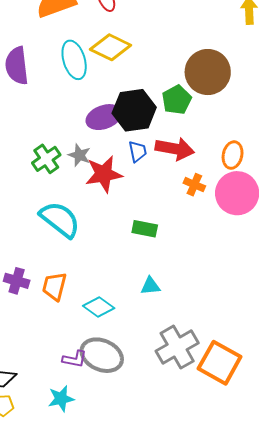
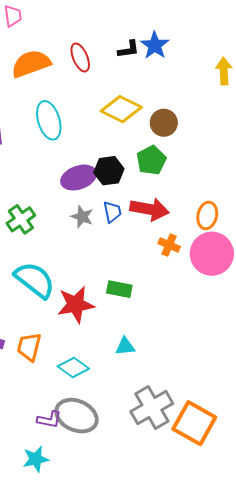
yellow diamond: (111, 47) -> (121, 109), moved
brown circle: (208, 72) -> (164, 123), moved, size x0.6
black hexagon: (134, 110) -> (109, 171), size x0.7
gray star: (79, 155) -> (82, 217), moved
red star: (104, 174) -> (76, 305), moved

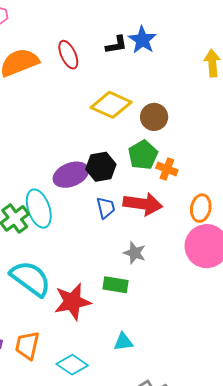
cyan ellipse: (49, 120) -> (39, 209), moved
gray star: (82, 217) -> (135, 253), moved
orange cross: (169, 245) -> (167, 169), moved

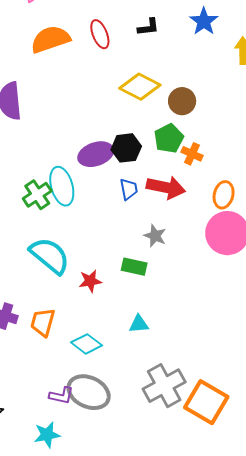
blue star: (142, 40) -> (204, 21), moved
red star: (72, 302) -> (90, 281), size x0.6

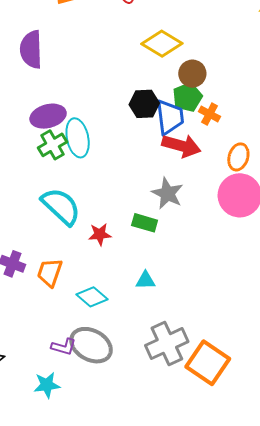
brown circle: (182, 101) -> (192, 74), moved
purple ellipse: (96, 154) -> (48, 116), moved
blue trapezoid: (129, 189) -> (170, 117), moved, size x1.6
gray star: (155, 236) -> (167, 193), size x1.4

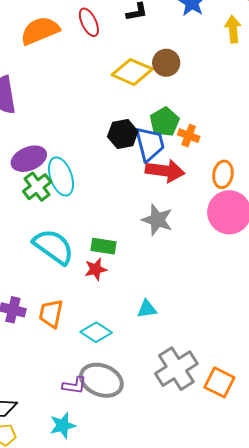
brown circle: (192, 74) -> (166, 63), moved
green rectangle: (145, 223) -> (103, 246), moved
orange square: (208, 363) -> (219, 382), size x0.7

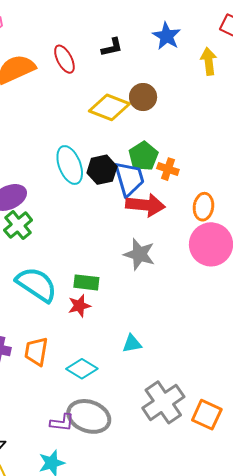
cyan ellipse: (61, 176) -> (70, 165), moved

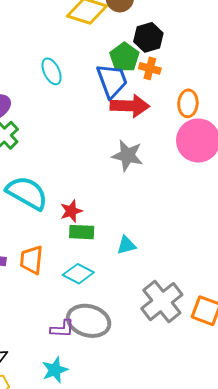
cyan ellipse: (70, 165) -> (52, 71), size x0.7
black hexagon: (102, 170) -> (148, 37), moved
green rectangle: (86, 282) -> (82, 232), moved

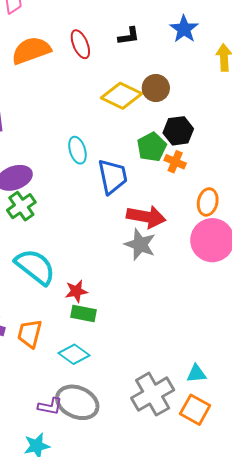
blue trapezoid: (112, 81) -> (113, 176), moved
red arrow: (130, 106) -> (146, 217), moved
cyan triangle: (126, 245) -> (196, 374), moved

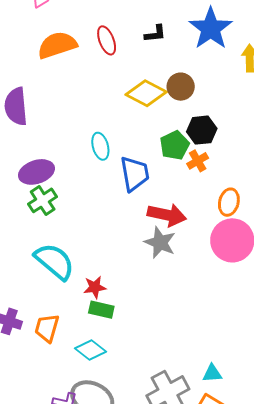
blue star: (184, 29) -> (211, 28), size x1.5
orange cross: (175, 162) -> (198, 161), turned 35

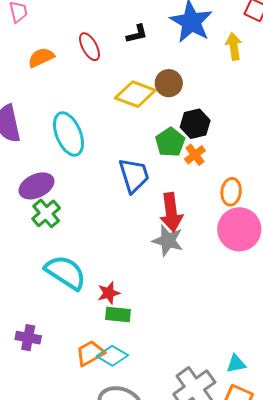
orange semicircle: (57, 45) -> (41, 57), size x0.7
cyan ellipse: (100, 146) -> (69, 134), moved, size x1.6
red arrow: (167, 215) -> (171, 212), turned 78
orange trapezoid: (47, 328) -> (90, 353), moved, turned 52

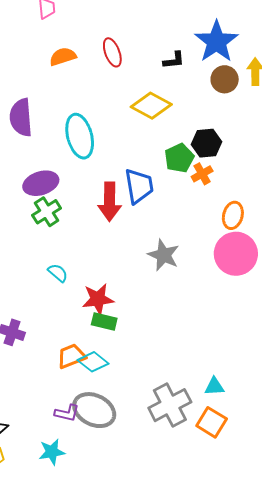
black L-shape: (137, 34) -> (174, 60), moved
brown circle: (169, 83) -> (225, 79), moved
red arrow: (171, 212) -> (110, 202), moved
cyan semicircle: (65, 272) -> (58, 273), size x0.5
red star: (109, 293) -> (98, 299), size x1.4

